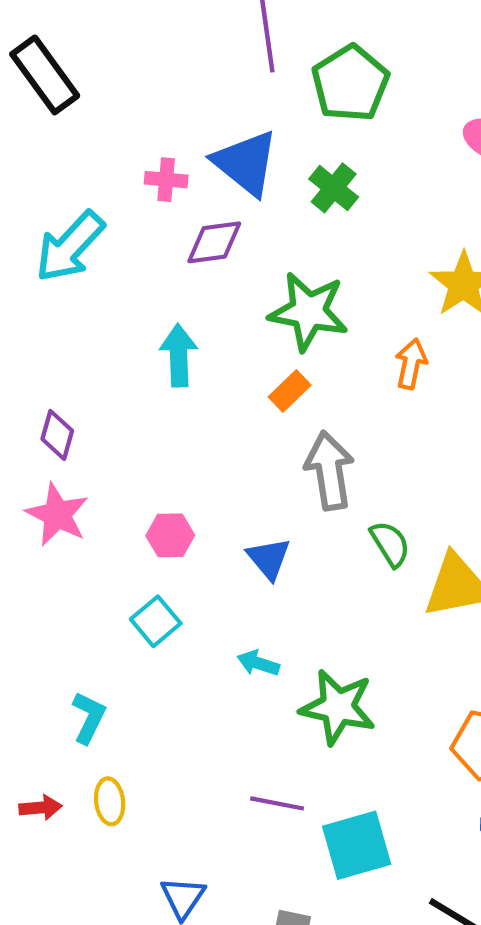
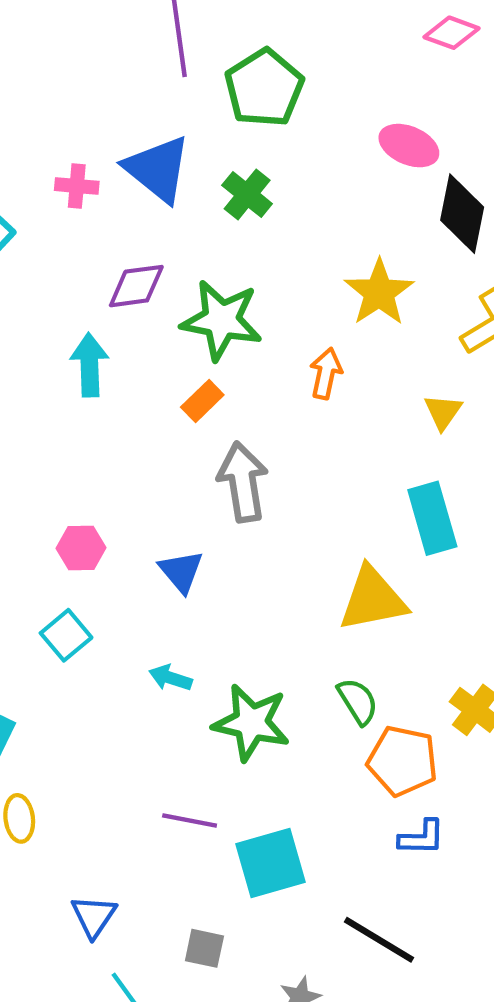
purple diamond: (214, 242) -> (136, 286), moved
green semicircle: (390, 544) -> (358, 701), moved

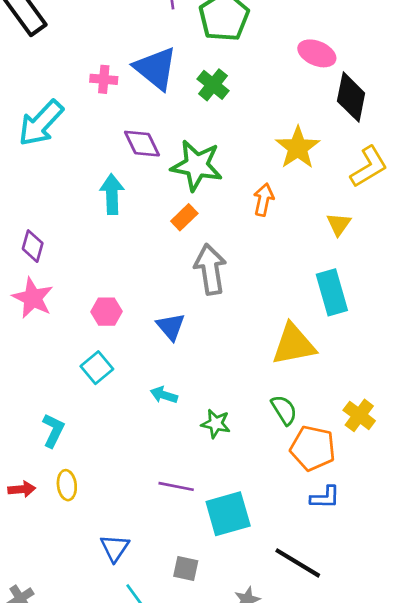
purple diamond: (136, 286) -> (142, 144), turned 72
green star: (251, 723) -> (216, 424), size x0.6

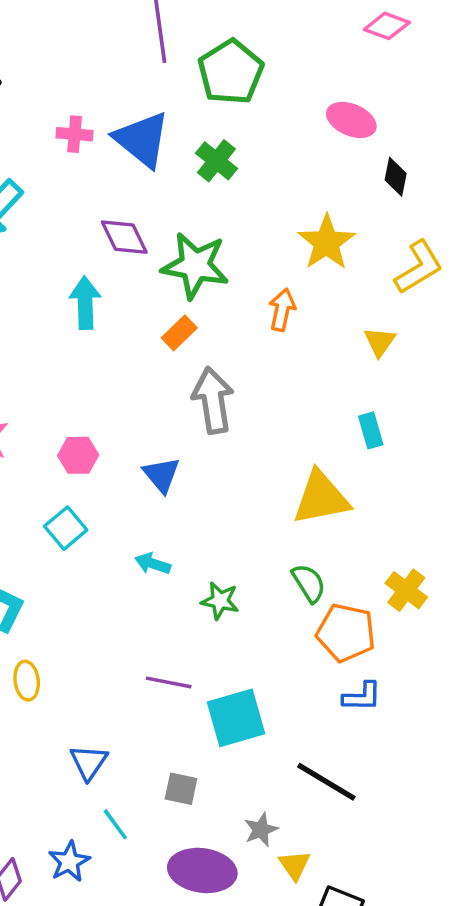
pink cross: (104, 79) -> (75, 134), moved
black diamond: (351, 97) -> (396, 177), size x0.6
cyan rectangle: (332, 292) -> (371, 430), size x0.6

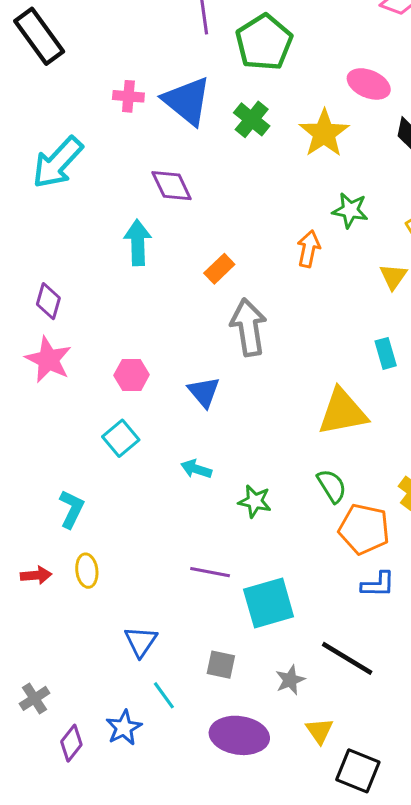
yellow star: (326, 242) -> (324, 133), moved
green star: (195, 265) -> (350, 210), moved, size x0.6
gray star: (261, 830) -> (290, 680), moved

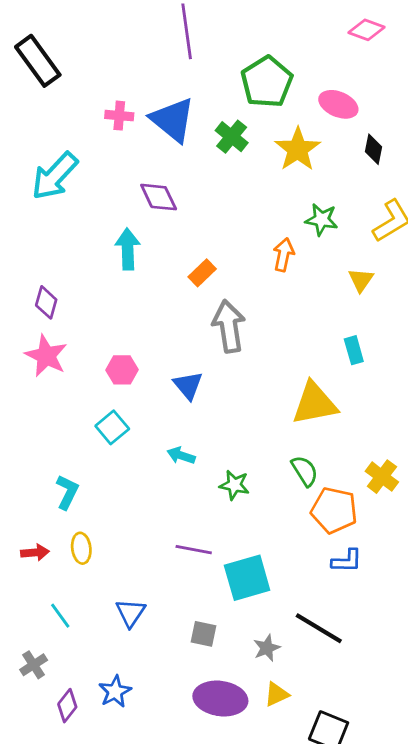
green pentagon: (264, 42) -> (267, 82), moved
cyan line: (164, 695) -> (60, 616), moved
yellow triangle: (319, 731) -> (277, 694), moved, turned 40

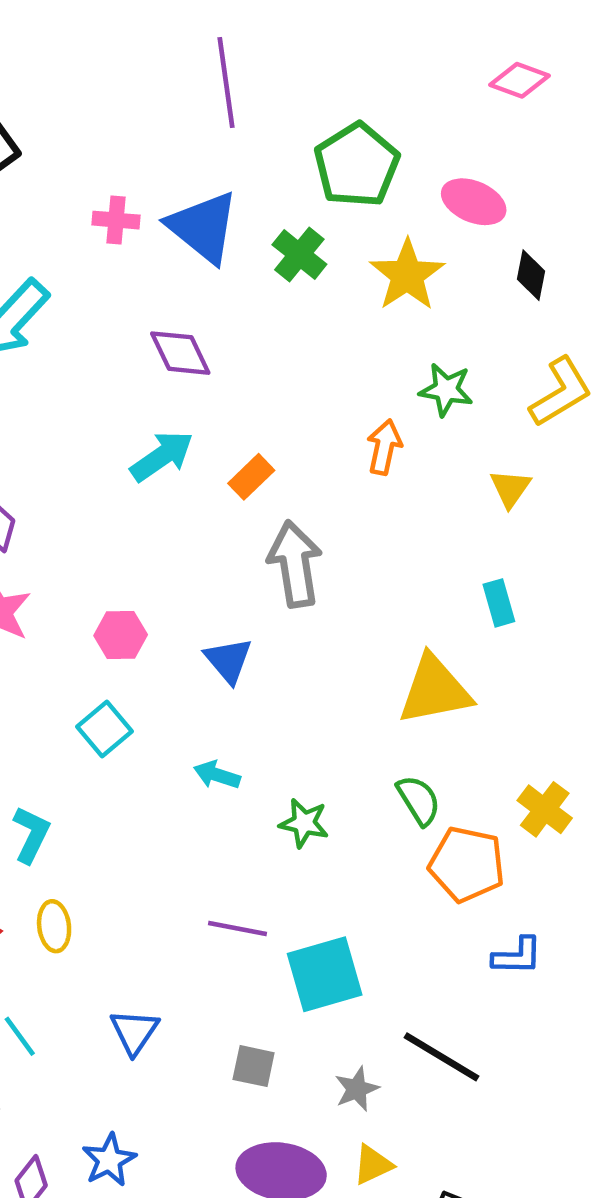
cyan arrow: (128, 249) -> (162, 456), moved, turned 57
blue L-shape: (347, 561) -> (517, 956), moved

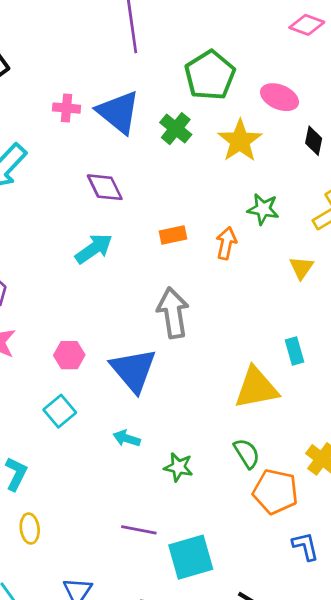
orange rectangle: (251, 477) -> (173, 235), moved, turned 32
cyan rectangle: (499, 603) -> (295, 351), moved
blue triangle: (228, 660) -> (133, 370), size x1.6
blue L-shape: (517, 956) -> (305, 546), turned -104

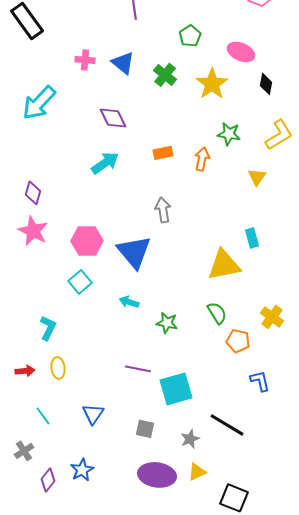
green pentagon: (210, 75) -> (190, 36), size x0.6
blue triangle: (118, 112) -> (123, 63), size x0.7
gray arrow: (173, 313) -> (163, 210), size x0.7
pink hexagon: (69, 355) -> (87, 241), size x1.4
orange pentagon: (275, 492) -> (238, 341), size x0.7

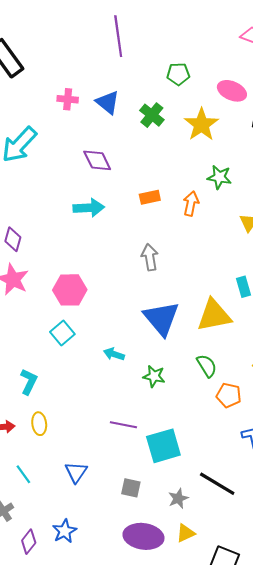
green pentagon: (190, 36) -> (178, 74), turned 30
cyan arrow: (105, 163) -> (89, 208), turned 32
blue triangle: (134, 252) -> (161, 318), moved

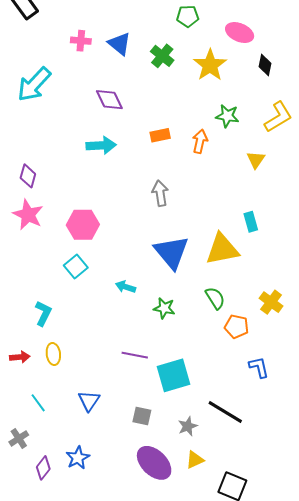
purple ellipse: (143, 536) -> (154, 463), turned 36

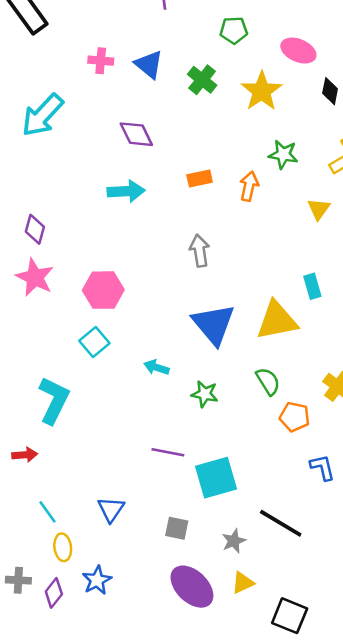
cyan L-shape: (43, 313) -> (54, 400), size x1.5
yellow ellipse: (53, 354) -> (63, 547), moved
gray cross: (19, 438) -> (18, 580), moved, turned 36

